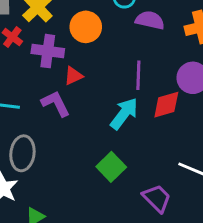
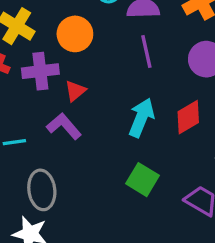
purple line: (138, 75) -> (146, 52), moved
red diamond: (166, 105) -> (188, 117), moved

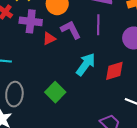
purple L-shape: (64, 126) -> (71, 30), moved
green square: (143, 180) -> (55, 92), moved

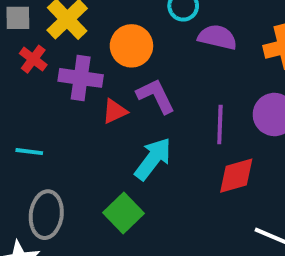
purple line: (98, 25) -> (220, 124), moved
cyan arrow: (86, 64) -> (153, 159), moved

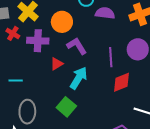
red triangle: (115, 111) -> (57, 64), moved

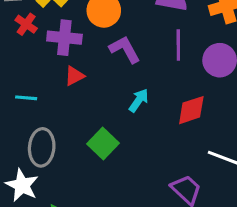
purple line: (111, 57) -> (178, 45), moved
red triangle: (57, 64) -> (74, 76), moved
cyan arrow: (79, 78) -> (139, 100), moved, size x0.7

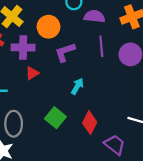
purple L-shape: (125, 49) -> (65, 52), turned -75
red diamond: (191, 110) -> (90, 123), moved, turned -40

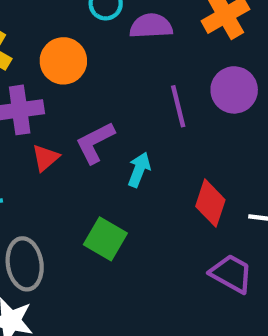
purple line: (101, 46) -> (178, 106), moved
purple L-shape: (65, 52) -> (95, 143), moved
red diamond: (90, 123) -> (210, 203), moved

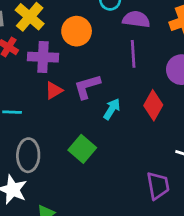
purple line: (178, 106) -> (133, 54), moved
red diamond: (210, 203) -> (153, 105), moved
purple trapezoid: (231, 274) -> (158, 186), turned 40

